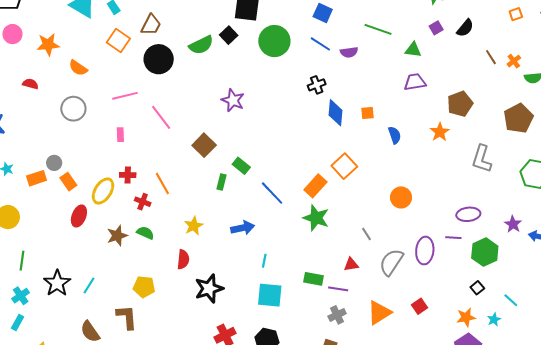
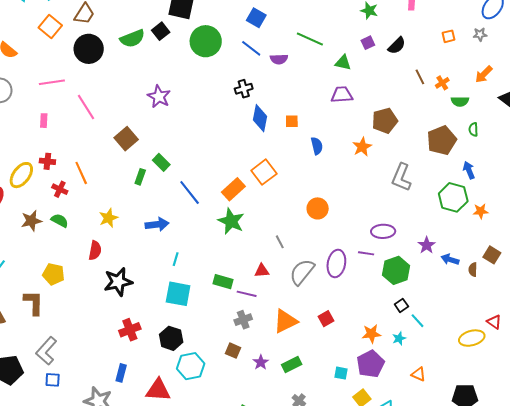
black square: (477, 288) -> (401, 305), moved

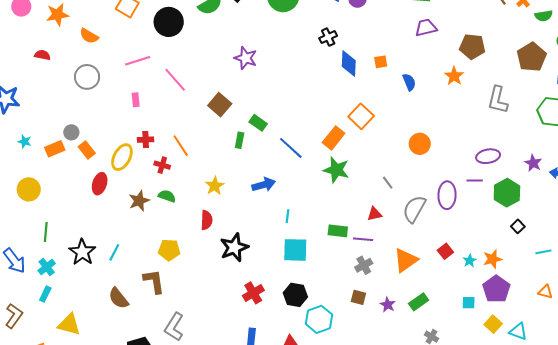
brown pentagon: (385, 121) -> (472, 47), turned 30
cyan line: (418, 321) -> (543, 252), moved, turned -49
cyan star: (399, 338) -> (470, 261), moved

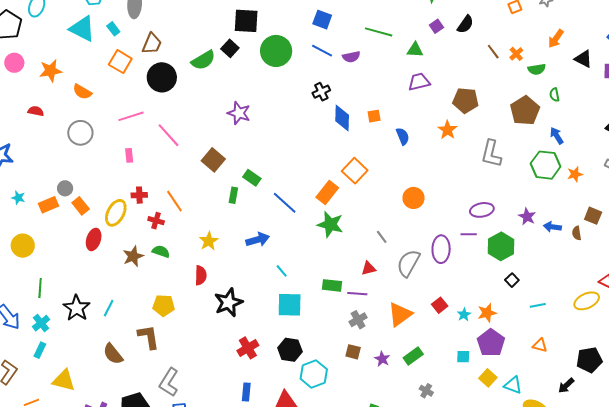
cyan line: (287, 216) -> (282, 271), turned -48

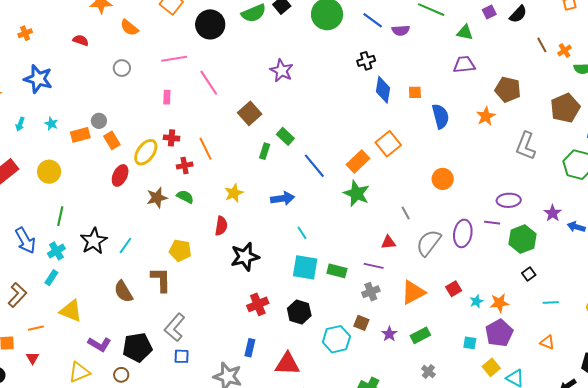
gray circle: (80, 133) -> (122, 68), size x0.7
blue semicircle: (403, 136) -> (441, 116), size x1.4
red cross: (156, 221) -> (185, 165), turned -35
green rectangle: (332, 285) -> (337, 271), moved
cyan hexagon: (314, 374) -> (336, 339), moved

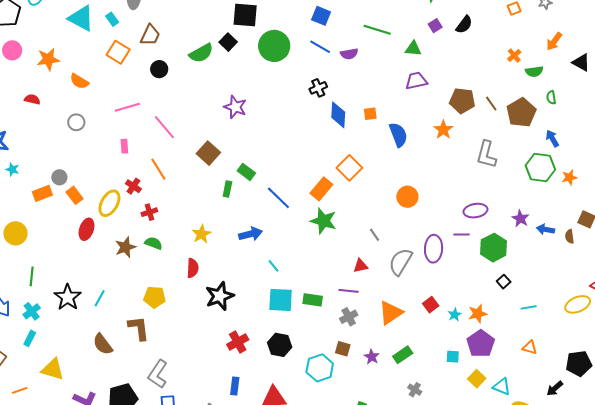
black circle: (210, 24) -> (159, 69), size x0.6
brown line: (542, 45) -> (491, 104), moved
cyan star: (51, 124) -> (12, 169), moved
red cross: (172, 138) -> (133, 186), turned 35
orange line: (206, 149) -> (158, 169), moved

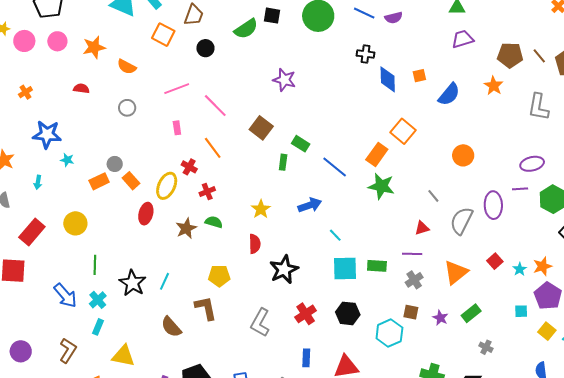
black square: (228, 42) -> (272, 16), turned -30
black cross: (318, 88) -> (366, 54), turned 36
blue semicircle: (398, 135) -> (449, 94), turned 65
gray L-shape: (158, 374) -> (260, 323), moved

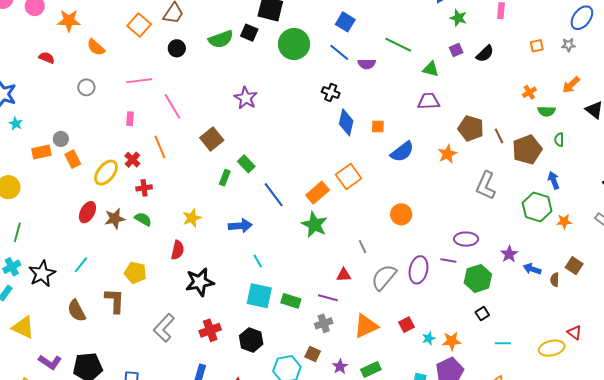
red ellipse: (146, 214) -> (87, 212), moved
black star: (132, 283) -> (42, 274), moved

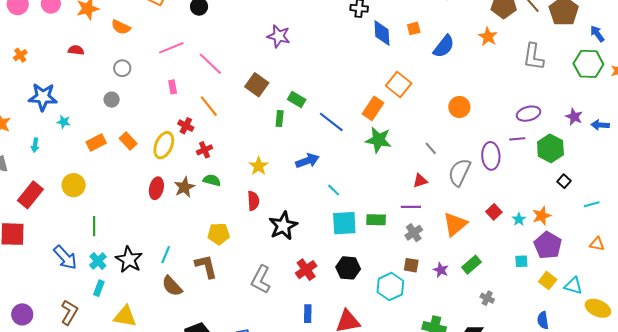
gray circle: (61, 139) -> (112, 100), moved
cyan line: (81, 265) -> (166, 255), moved

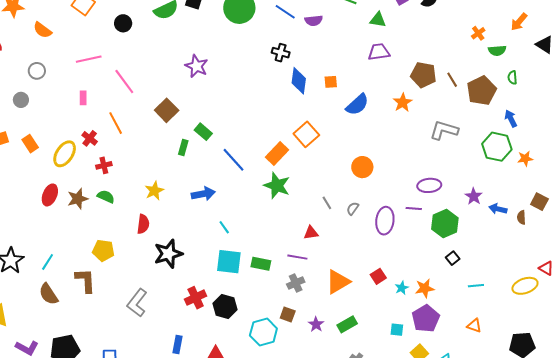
gray L-shape: (533, 57) -> (444, 130), turned 88
gray semicircle: (459, 172) -> (353, 209), moved, size x0.5
red cross: (306, 270) -> (196, 298), moved

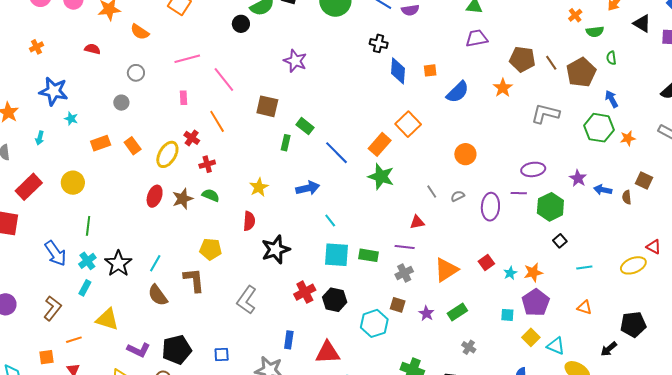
black circle: (123, 23) -> (241, 24), moved
brown square: (167, 110) -> (267, 106), turned -30
gray semicircle: (353, 209) -> (458, 196), turned 32

